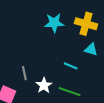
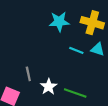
cyan line: (71, 66) -> (76, 50), moved

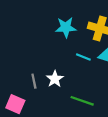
white star: (49, 87) -> (55, 79), moved

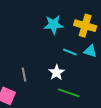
white star: (55, 79) -> (57, 72), moved

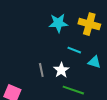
cyan triangle: (90, 51) -> (94, 62), moved
gray line: (24, 75) -> (41, 70), moved

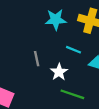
gray line: (41, 70) -> (37, 59), moved

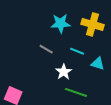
gray line: (37, 59) -> (46, 49), moved, turned -48

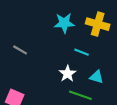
gray line: (46, 49) -> (20, 50), moved
cyan triangle: (98, 64) -> (97, 77), moved

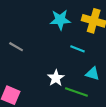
white star: (67, 74) -> (56, 78), moved

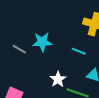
cyan star: (60, 20) -> (42, 42), moved

